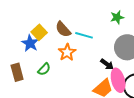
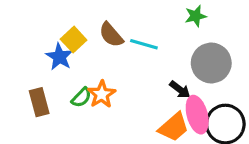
orange star: (67, 52) -> (102, 94), moved

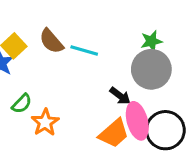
green star: (196, 16) -> (151, 41), moved
orange star: (102, 94) -> (45, 122), moved

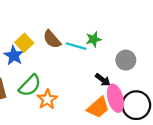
green star: (151, 41) -> (93, 39), moved
gray circle: (151, 69) -> (126, 60), size x0.7
green semicircle: (22, 104) -> (30, 86), size x1.5

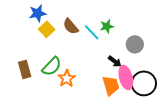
cyan line: (76, 46) -> (92, 32), turned 30
blue star: (14, 55) -> (38, 13), moved, turned 30
orange trapezoid: (98, 107) -> (111, 85), turned -65

